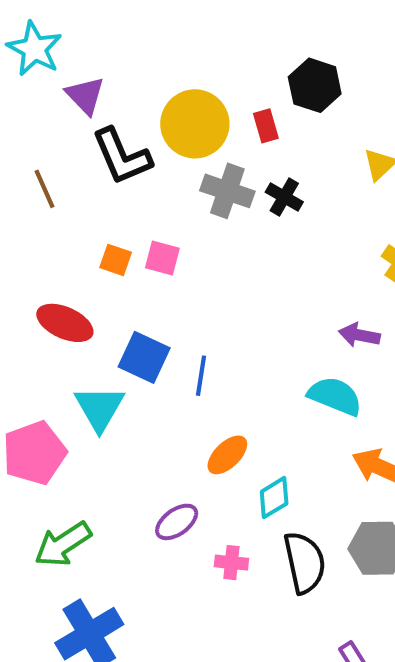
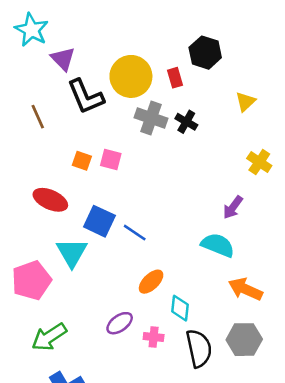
purple arrow: (359, 335) -> (233, 207), turned -65
blue line: (201, 376) -> (135, 233), turned -65
cyan diamond: (274, 498) -> (180, 308), turned -52
pink cross: (231, 563) -> (154, 337), moved

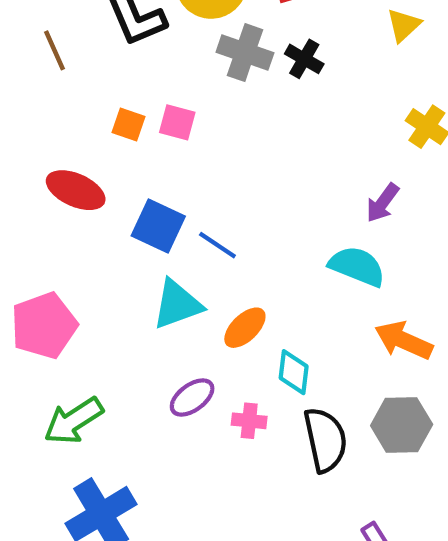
cyan triangle: (72, 253) -> (177, 304), moved, turned 40

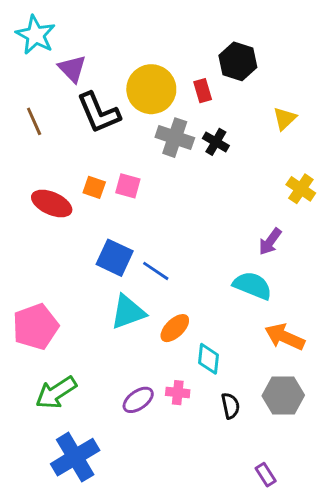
brown line: (54, 50) -> (34, 121), moved
red ellipse: (76, 190) -> (52, 204), moved
purple ellipse: (192, 397) -> (138, 400), moved
black semicircle: (325, 440) -> (230, 406), size x0.6

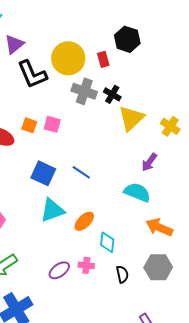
purple triangle: (72, 69) -> (14, 44), turned 35
yellow triangle: (285, 118) -> (131, 118), moved, size x1.6
blue line: (156, 271) -> (81, 172), moved

